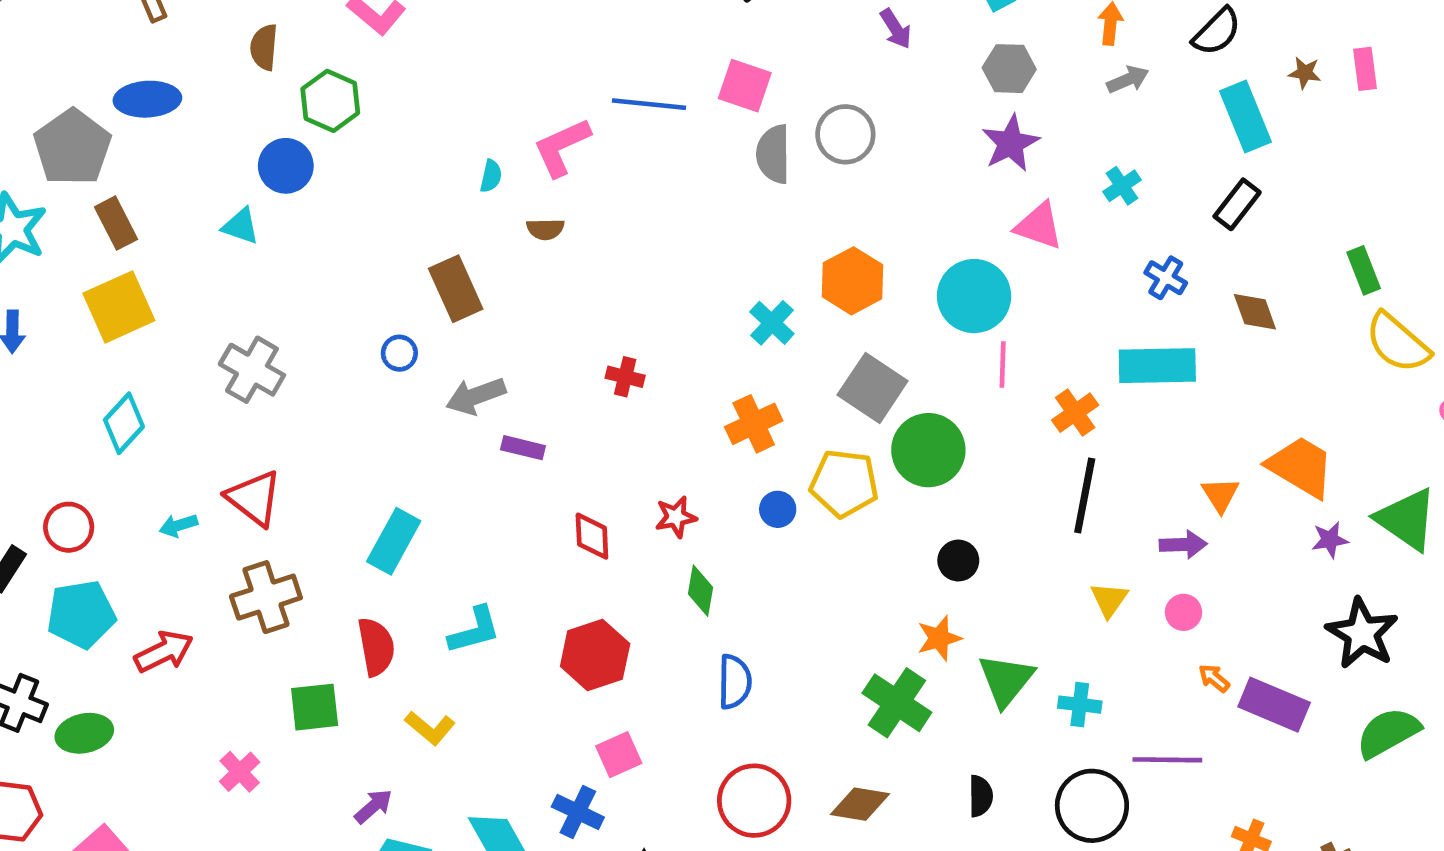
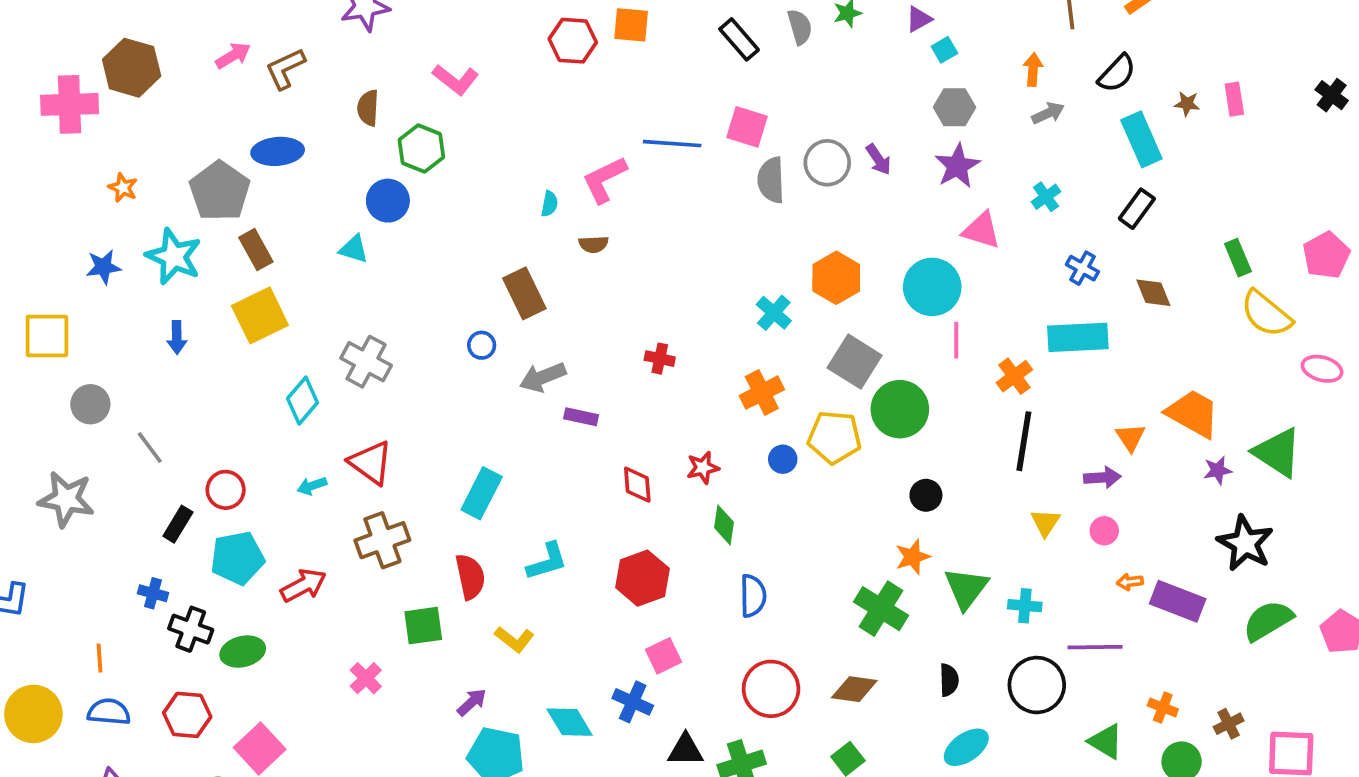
purple arrow: (896, 29) -> (878, 159), moved
cyan diamond: (124, 423) -> (303, 401), moved
orange arrow: (1214, 678) -> (1130, 582), turned -45

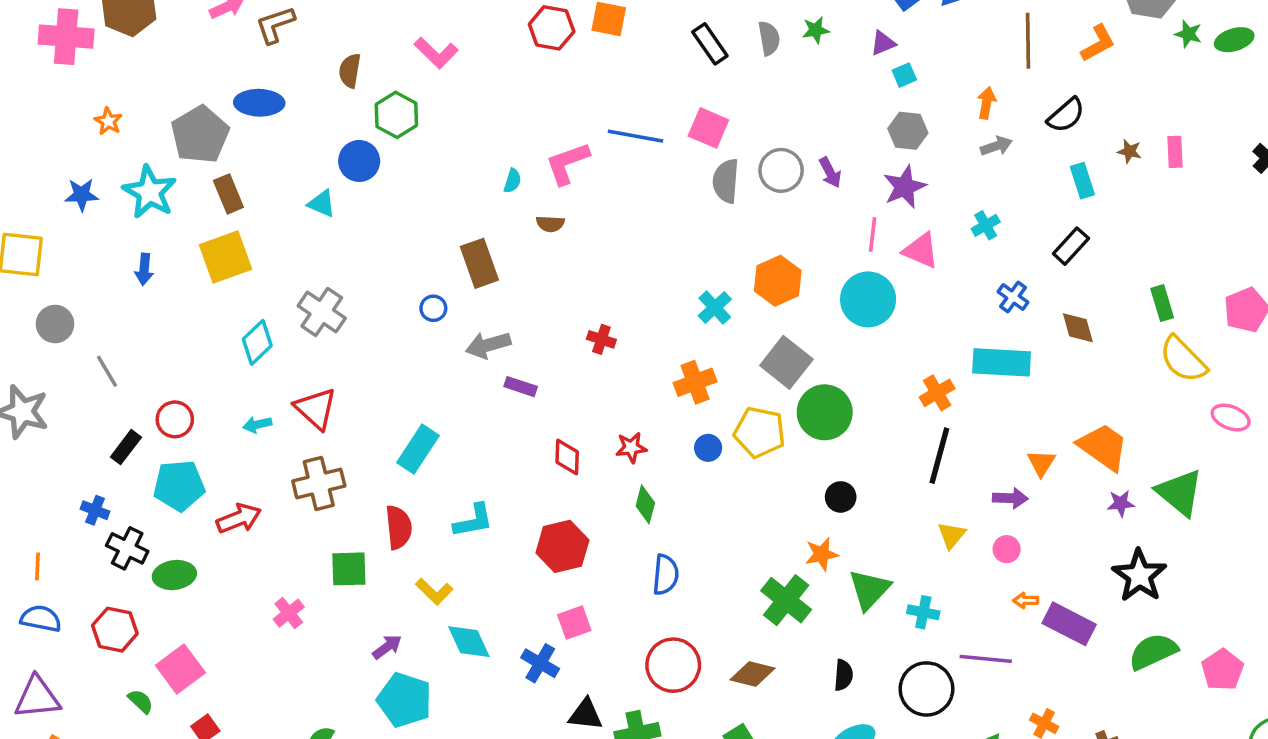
cyan rectangle: (1141, 139) -> (1082, 181), size x0.7
pink line: (956, 340) -> (873, 234), moved
cyan diamond: (570, 722) -> (469, 642), moved

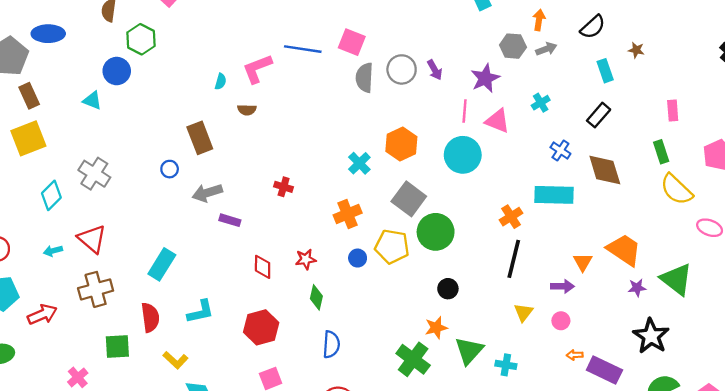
gray hexagon: (908, 131) -> (513, 46), moved
pink rectangle: (1175, 152) -> (673, 111), moved
brown diamond: (1078, 328) -> (605, 170), size x1.5

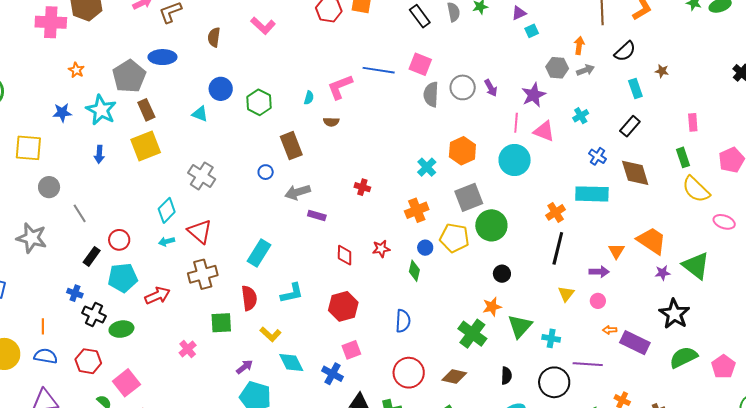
green hexagon: (141, 39) -> (259, 102), moved
cyan diamond: (51, 195) -> (167, 210), moved
gray square: (409, 199) -> (469, 197), turned 32
green diamond: (316, 297) -> (414, 271), moved

